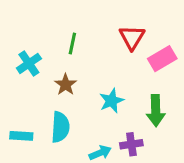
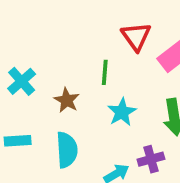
green line: (72, 44) -> (105, 72), moved
cyan rectangle: (21, 136) -> (18, 141), moved

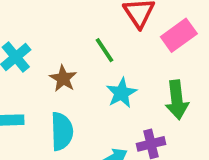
green line: (105, 72) -> (105, 50), turned -40

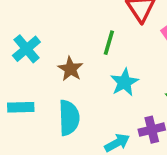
green line: (105, 50) -> (109, 43), turned 50

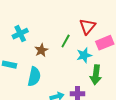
cyan star: (124, 82) -> (84, 55), moved

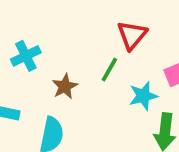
red triangle: (87, 26) -> (132, 35), moved

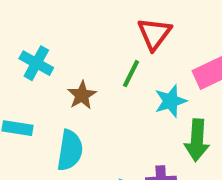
cyan cross: (26, 56) -> (36, 63), turned -32

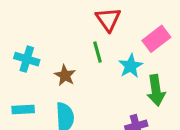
green line: (131, 74) -> (97, 52), turned -30

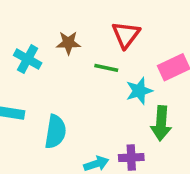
green line: (97, 52) -> (106, 68), turned -75
brown star: (65, 75) -> (68, 43), moved, turned 30

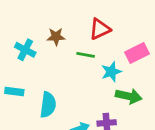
red triangle: (126, 35) -> (100, 29), turned 30
green arrow: (161, 123) -> (129, 96), turned -80

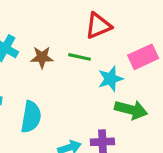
brown star: (56, 37) -> (42, 57), moved

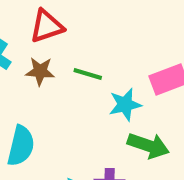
red triangle: (98, 26) -> (47, 26), moved

